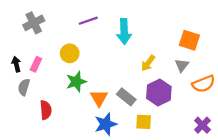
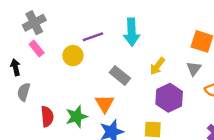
purple line: (88, 21) -> (93, 37), moved
pink rectangle: (36, 64) -> (37, 49), moved, turned -64
green star: (76, 82) -> (76, 117), moved
gray rectangle: (126, 97) -> (120, 75), moved

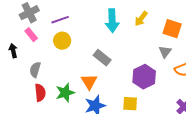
purple line: (93, 37) -> (60, 20), moved
yellow arrow: (157, 66) -> (141, 19), moved
gray semicircle: (24, 92) -> (35, 70), moved

